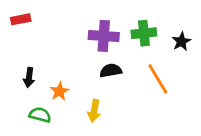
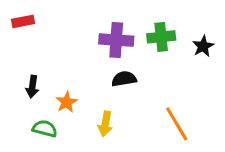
orange line: (158, 79) -> (177, 124), moved

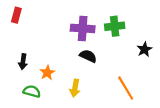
red rectangle: (23, 21) -> (16, 15), turned -64
black star: (203, 46) -> (144, 49), moved
black semicircle: (124, 79) -> (88, 56), turned 35

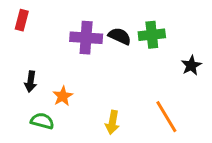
purple cross: (83, 28) -> (86, 38), moved
black semicircle: (88, 56) -> (120, 36), moved
yellow arrow: (75, 88) -> (112, 122), moved

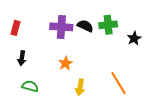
red rectangle: (22, 20) -> (16, 28), moved
black star: (191, 65) -> (134, 38), moved
orange star: (63, 96) -> (65, 63), moved

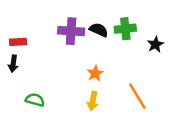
red rectangle: (16, 28) -> (18, 42), moved, turned 72
black arrow: (22, 58) -> (13, 64), moved
orange star: (65, 63) -> (95, 73), moved

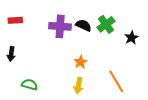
green cross: (125, 29) -> (106, 24), turned -30
red rectangle: (18, 42) -> (15, 20), moved

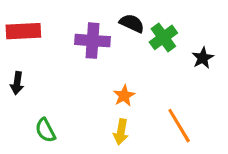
red rectangle: (15, 20) -> (23, 31), size x1.5
black semicircle: (84, 25) -> (132, 23), moved
green semicircle: (30, 85) -> (45, 130), turned -133

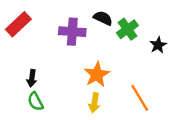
red rectangle: (23, 31) -> (18, 24), turned -40
black arrow: (17, 83) -> (32, 78), moved
orange star: (124, 96) -> (97, 75), size x1.5

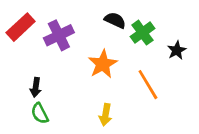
purple cross: (72, 32) -> (59, 35), moved, turned -30
orange star: (97, 75) -> (103, 64), moved
orange line: (140, 98) -> (148, 85), moved

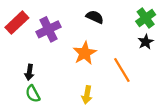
green cross: (142, 33) -> (146, 18), moved

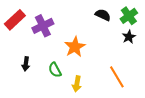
black semicircle: (95, 17) -> (103, 15), moved
orange line: (122, 70) -> (117, 77), moved
green semicircle: (33, 94) -> (55, 70), moved

